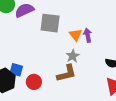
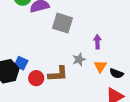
orange triangle: (76, 35) -> (100, 66), moved
brown L-shape: (66, 73) -> (58, 74), moved

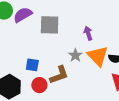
blue square: (21, 63) -> (32, 65), moved
orange triangle: (100, 66) -> (98, 56), size x1.6

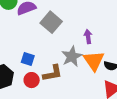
gray square: (50, 25) -> (51, 22), turned 30
gray star: (75, 55) -> (72, 56), size x1.5

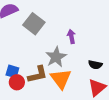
blue square: (28, 59) -> (12, 71), moved
orange triangle: (94, 61) -> (61, 79), moved

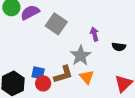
black semicircle: (95, 65) -> (119, 47), moved
orange triangle: (61, 79) -> (87, 77), size x0.7

